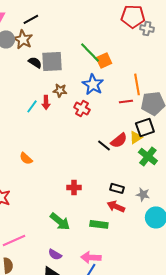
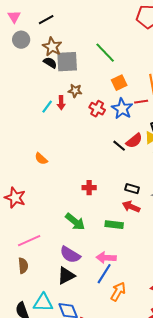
brown star: (23, 39) -> (52, 47), moved
orange square: (104, 60) -> (119, 83), moved
blue star: (93, 84) -> (122, 109), moved
purple semicircle: (55, 254) -> (70, 255), size x1.5

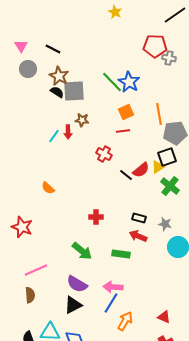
black line: (46, 20) -> (53, 49), turned 56
red line: (141, 102) -> (123, 131), moved
red cross: (97, 109) -> (104, 154), moved
blue star: (122, 109) -> (129, 82), moved

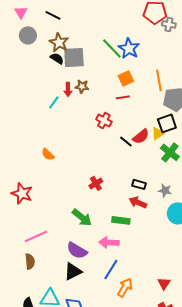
red arrow: (68, 132) -> (68, 89), moved
red cross: (96, 217) -> (96, 183), turned -32
pink arrow: (113, 287) -> (109, 242), moved
red triangle: (164, 317) -> (164, 283), turned 40

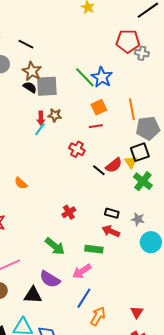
cyan line: (54, 102) -> (40, 129), moved
yellow triangle: (158, 133) -> (131, 162), turned -32
pink arrow: (109, 242) -> (82, 271), turned -36
black triangle: (73, 271) -> (33, 295), moved, turned 30

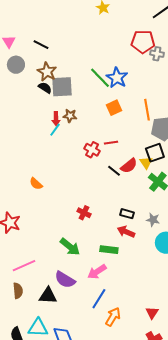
red line: (96, 126) -> (111, 143), moved
red cross: (69, 212) -> (84, 213), turned -32

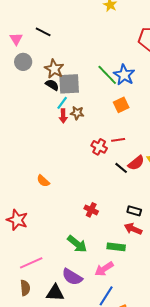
black line: (41, 45) -> (43, 32), moved
cyan line: (55, 130) -> (62, 103), moved

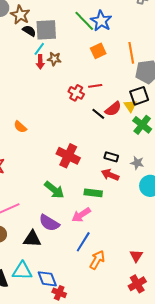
brown star: (54, 69) -> (20, 15), moved
red cross: (91, 210) -> (68, 156), size x1.6

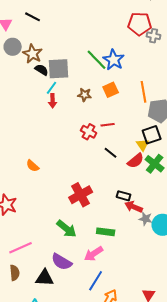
brown star: (54, 59) -> (85, 95), moved
red semicircle: (113, 109) -> (136, 161), moved
red cross: (68, 156) -> (81, 195), turned 35
gray star: (137, 163) -> (146, 219), moved
red arrow: (110, 175) -> (134, 207), moved

